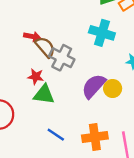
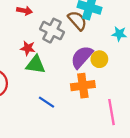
brown semicircle: (45, 47) -> (77, 21), moved
orange cross: (95, 137) -> (83, 86), moved

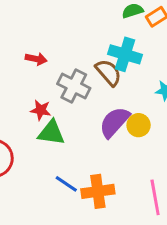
orange cross: (83, 86) -> (98, 191), moved

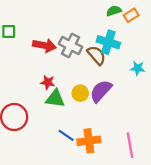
red arrow: (36, 59) -> (44, 45), size x1.5
gray cross: (74, 86) -> (70, 45), moved
yellow circle: (139, 125) -> (80, 93), moved

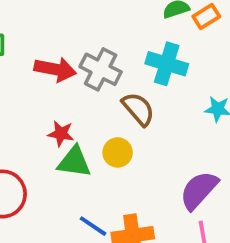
brown semicircle: (96, 55) -> (138, 109), moved
purple semicircle: (101, 91) -> (199, 190), moved

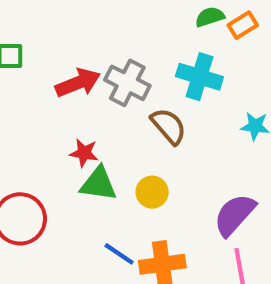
red arrow: (55, 69) -> (78, 83), turned -33
yellow circle: (118, 152) -> (152, 192), moved

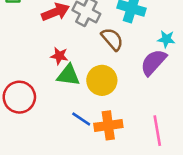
yellow circle: (152, 192) -> (102, 80), size x1.5
purple semicircle: (235, 215) -> (153, 62), moved

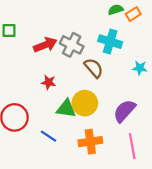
purple semicircle: (153, 62) -> (124, 111), moved
green triangle: (68, 75) -> (66, 109), moved
blue line: (81, 119) -> (49, 136), moved

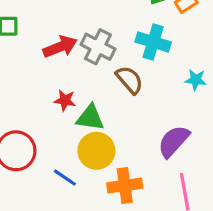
yellow circle: (85, 103) -> (96, 151), moved
green triangle: (66, 109) -> (90, 118), moved

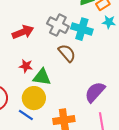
gray cross: (98, 47) -> (58, 25), moved
cyan star: (196, 80) -> (109, 22), moved
yellow circle: (96, 151) -> (34, 98), moved

